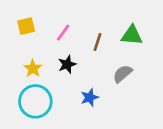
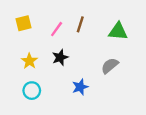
brown line: (97, 42) -> (80, 24), moved
cyan circle: (35, 101) -> (32, 91), size x0.6

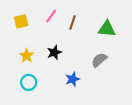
pink line: (57, 29) -> (51, 16), moved

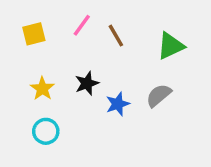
brown line: (73, 22) -> (116, 36), turned -48
green triangle: (107, 29) -> (171, 46), turned -30
blue star: (73, 79) -> (118, 104), moved

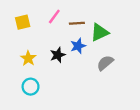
brown line: (116, 36) -> (77, 23), turned -63
green triangle: (171, 46) -> (99, 32), moved
blue star: (118, 104) -> (78, 46), moved

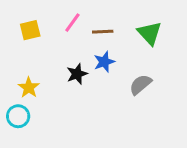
green triangle: (99, 32) -> (150, 33), moved, turned -48
yellow star: (28, 58) -> (29, 88), moved
cyan circle: (31, 87) -> (18, 116), moved

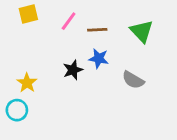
yellow square: (30, 30) -> (28, 14), moved
blue star: (104, 62) -> (99, 58), turned 30
gray semicircle: (140, 84) -> (133, 80), turned -110

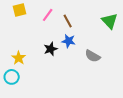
brown line: (97, 30) -> (68, 21), turned 64
green triangle: (142, 31) -> (110, 21), moved

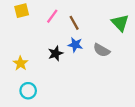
gray semicircle: (93, 56) -> (102, 50), moved
cyan circle: (12, 77) -> (28, 91), moved

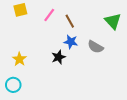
black star: (56, 53) -> (58, 57), moved
cyan circle: (28, 91) -> (13, 85), moved

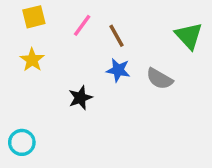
black star: (58, 57) -> (80, 98), moved
yellow star: (19, 59) -> (32, 60), moved

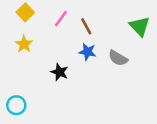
yellow square: (34, 17) -> (25, 12), turned -30
black star: (80, 98) -> (60, 72), turned -30

